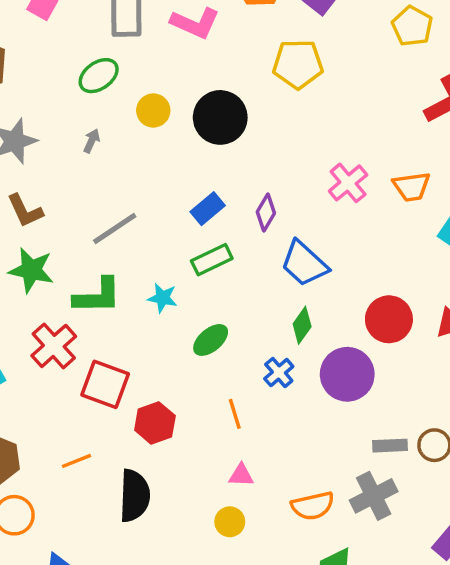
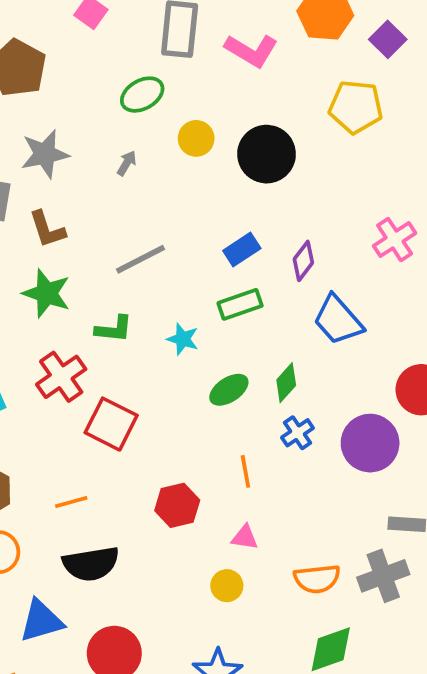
green L-shape: (97, 296) -> (114, 329), size x0.7
green diamond: (302, 325) -> (286, 383), moved
red hexagon: (155, 423) -> (177, 505), moved
black semicircle: (135, 496) -> (91, 564), moved, turned 72

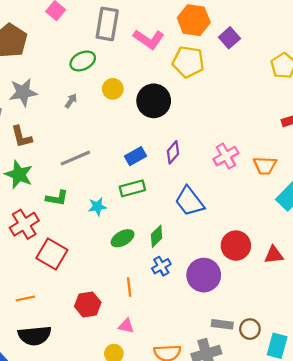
yellow pentagon: (356, 107) -> (188, 62), moved
purple diamond: (303, 261) -> (173, 152), moved
cyan star: (183, 339) -> (97, 207), turned -30

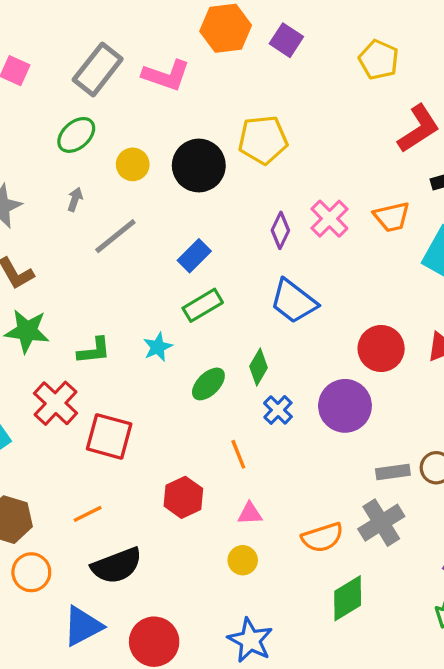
gray rectangle: (107, 24) -> (98, 69), turned 44
yellow pentagon: (188, 62) -> (263, 140), moved
purple diamond: (173, 152) -> (280, 230), moved
gray line: (75, 158) -> (115, 236), moved

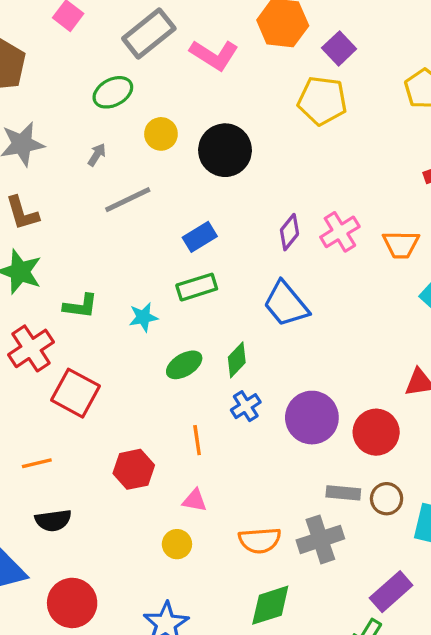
yellow pentagon: (263, 140) -> (322, 101), moved
red circle: (381, 349) -> (376, 432), moved
black semicircle: (117, 566) -> (53, 520), size x0.7

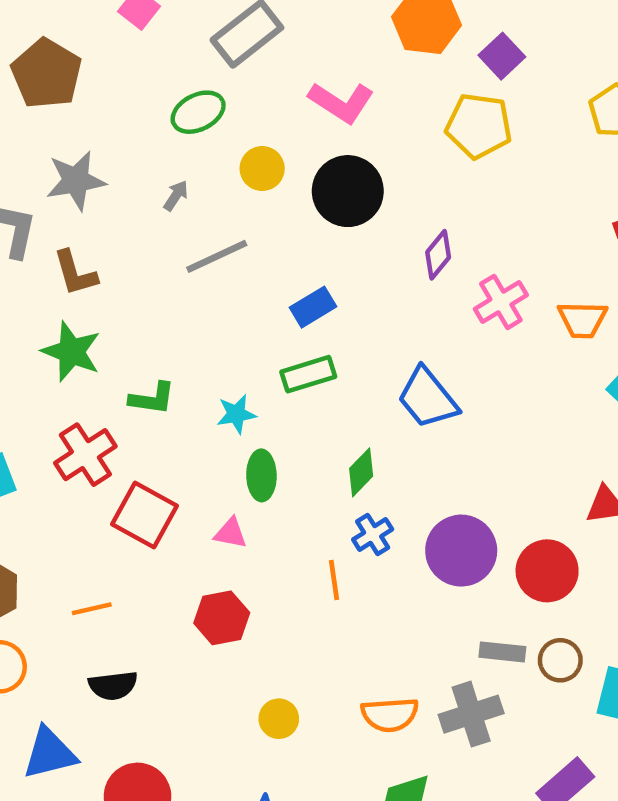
pink L-shape: (214, 55) -> (341, 102), moved
purple diamond: (289, 232) -> (438, 255), moved
green ellipse: (184, 365) -> (261, 475), moved, turned -60
orange line: (197, 440) -> (334, 580), moved
pink triangle: (195, 500) -> (231, 533), moved

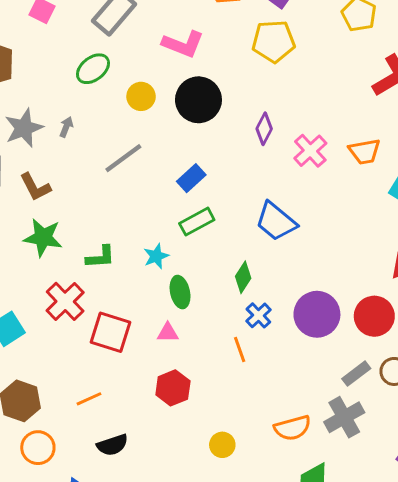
gray arrow: (176, 196) -> (66, 127), moved
gray rectangle: (502, 652) -> (356, 374), turned -32

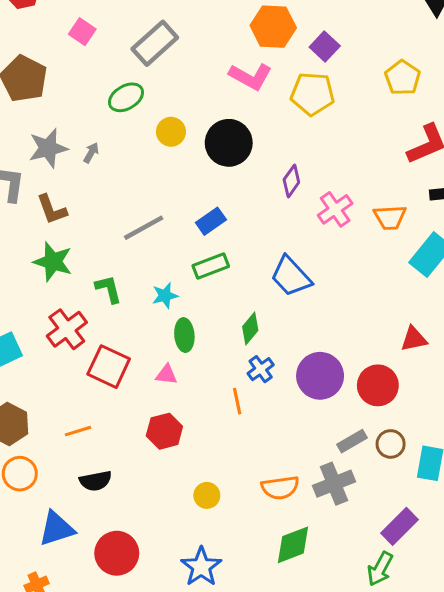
pink L-shape: (183, 44) -> (251, 77), moved
gray line: (123, 158) -> (144, 228), moved
green L-shape: (101, 257) -> (109, 289), turned -108

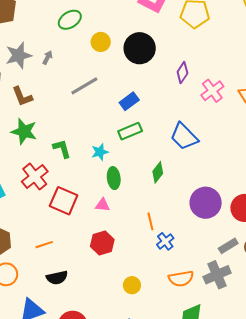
gray line: (144, 228) -> (84, 86), moved
blue cross: (261, 369) -> (165, 241), moved

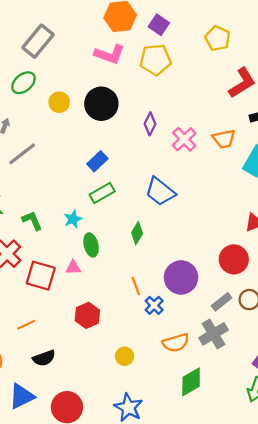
gray line: (84, 86) -> (22, 154), moved
purple circle: (206, 203) -> (181, 277), moved
pink triangle: (103, 205) -> (73, 267), moved

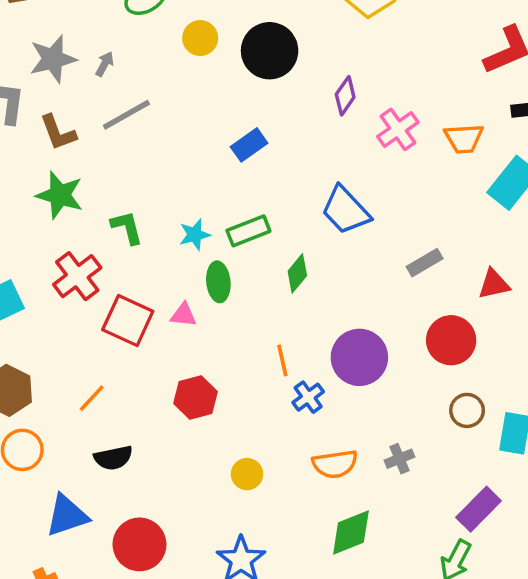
green rectangle: (102, 193) -> (248, 231), moved
gray rectangle: (222, 302) -> (425, 263), moved
orange line: (26, 325) -> (92, 398), turned -30
gray cross: (213, 334) -> (399, 459), size x0.6

